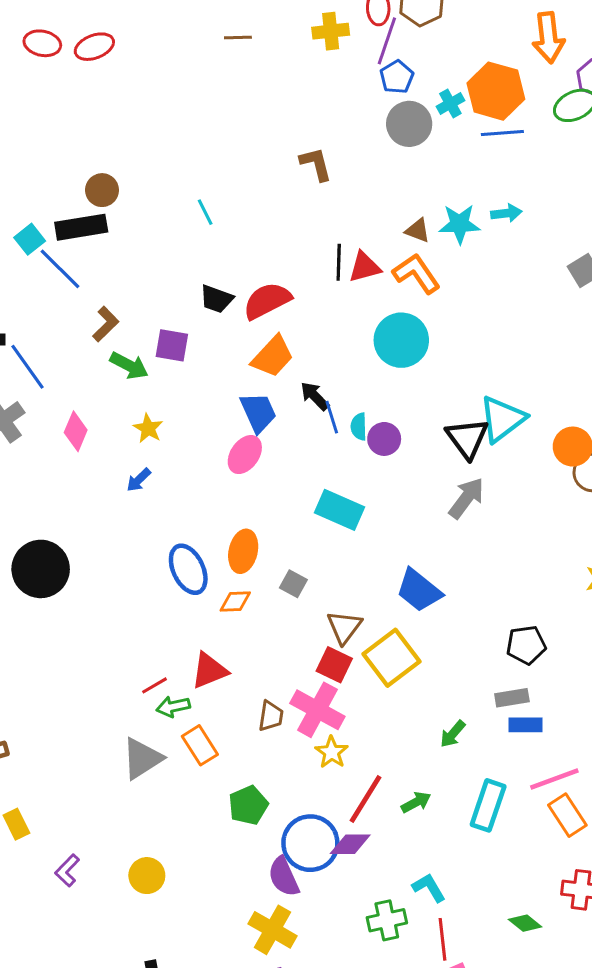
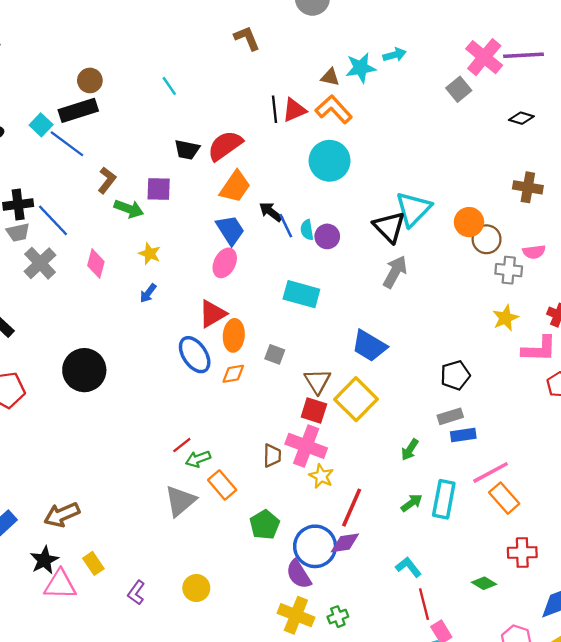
red triangle: (209, 671) -> (212, 314), moved
green arrow: (416, 802) -> (412, 503), moved
green cross: (387, 920) -> (338, 617), moved, size x0.7

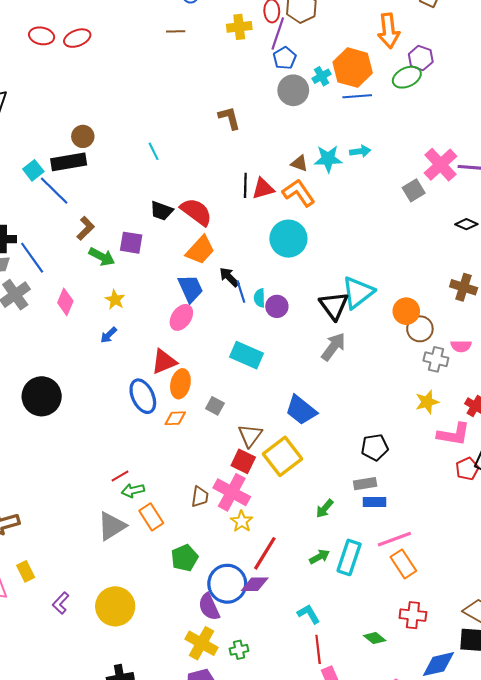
red semicircle: (225, 146) -> (196, 212), turned 64
yellow circle: (196, 588) -> (115, 606), size x1.6

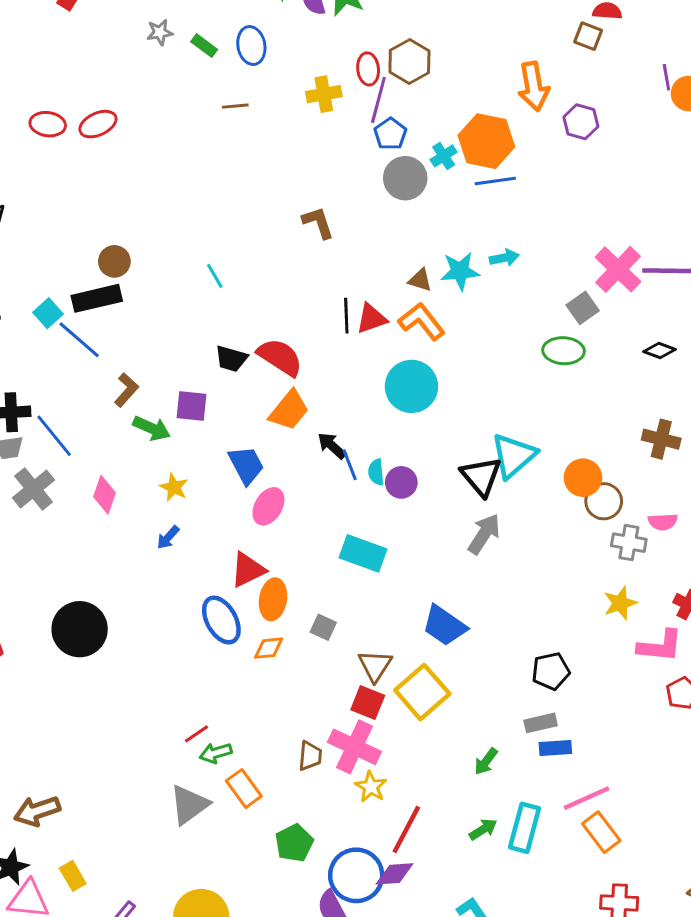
green ellipse: (407, 77) -> (564, 351), moved, turned 32
blue trapezoid: (191, 288) -> (246, 465), moved

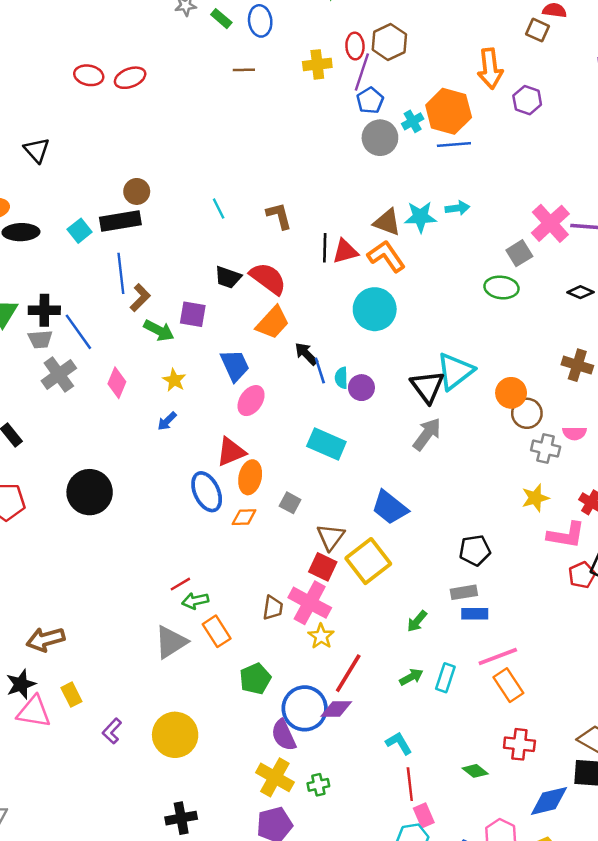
brown L-shape: (318, 223) -> (279, 216), moved
brown triangle: (420, 280) -> (387, 222), size x1.4
blue line: (79, 340) -> (121, 273), moved, turned 39
cyan rectangle: (524, 828) -> (445, 678), size x0.7

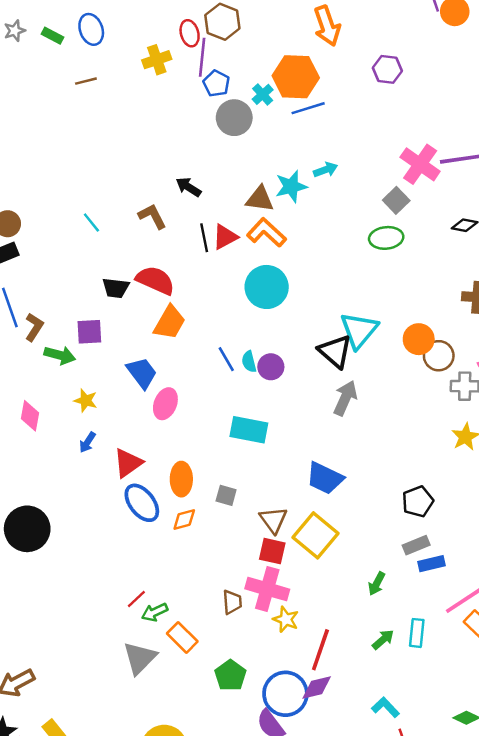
purple hexagon: (527, 100) -> (387, 69), moved
black arrow: (306, 354) -> (188, 187), moved
red triangle: (231, 452) -> (128, 463), moved

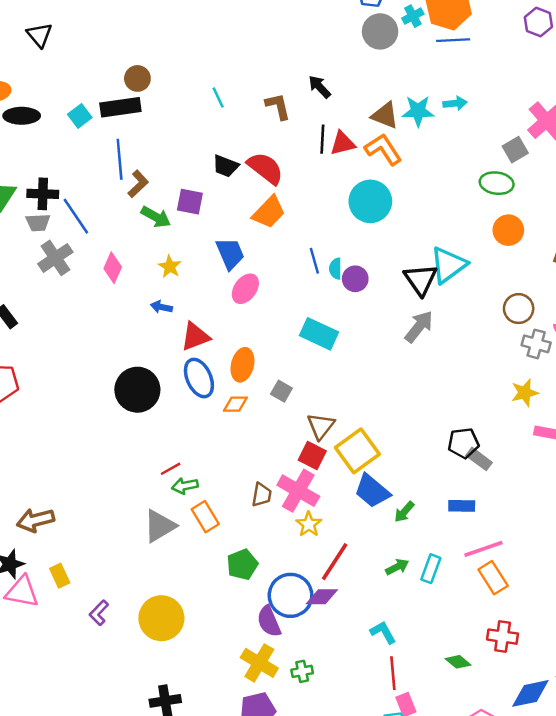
orange circle: (419, 339) -> (508, 230), moved
blue arrow: (87, 442) -> (161, 307), turned 55
blue trapezoid: (325, 478) -> (372, 491), moved
black circle: (27, 529) -> (137, 390), moved
gray rectangle: (416, 545) -> (479, 459), moved, turned 45

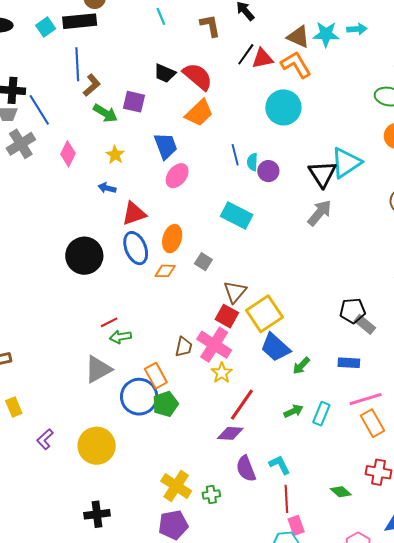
black line: (322, 139) -> (246, 54), turned 30
orange rectangle: (205, 517) -> (156, 376), moved
blue circle: (291, 595) -> (139, 397), moved
purple semicircle: (269, 621) -> (246, 469), moved

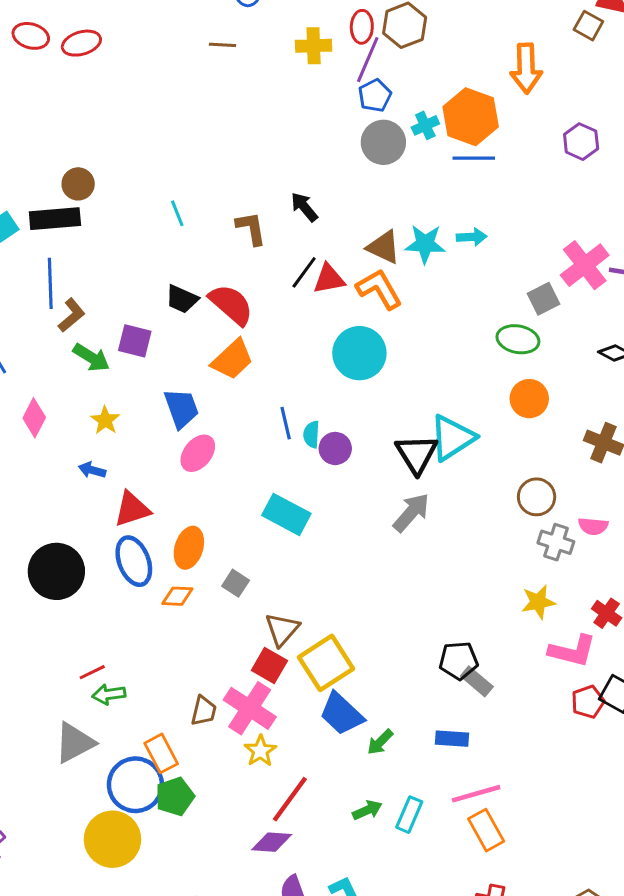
yellow circle: (97, 446) -> (112, 839), moved

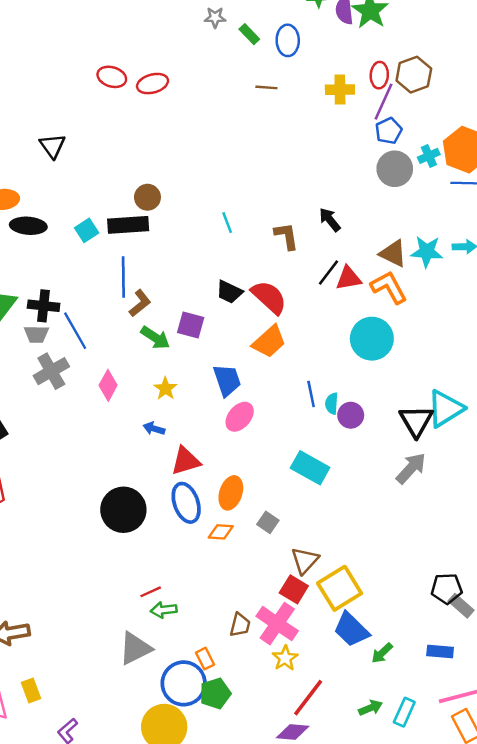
orange rectangle: (161, 753) -> (205, 659), size x0.7

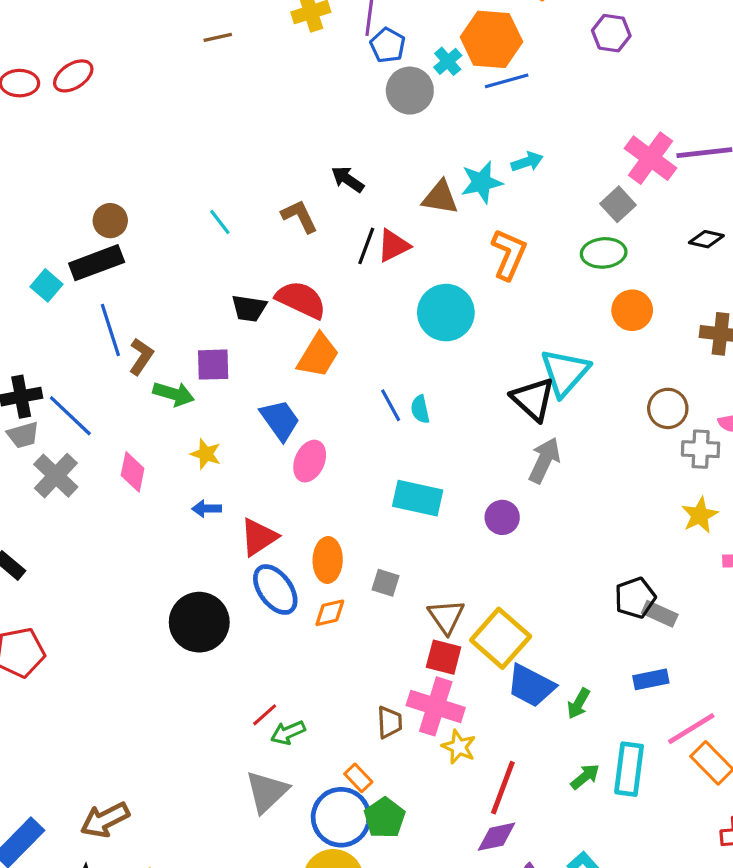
orange L-shape: (389, 287) -> (509, 254), moved, turned 69
purple circle: (351, 415) -> (502, 517), moved
cyan rectangle: (404, 712) -> (629, 769), size x1.4

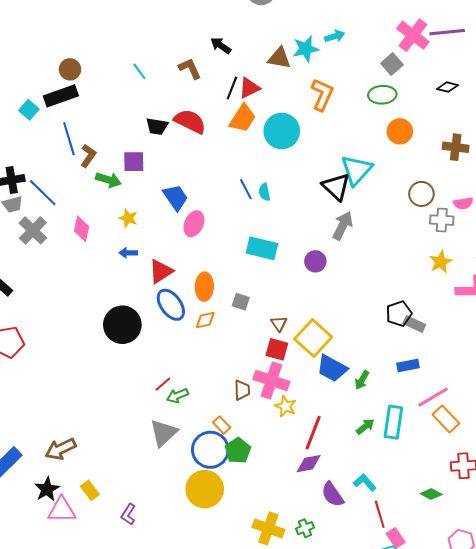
orange trapezoid: (318, 355) -> (243, 118), moved
brown triangle: (446, 617) -> (279, 324), size x0.7

